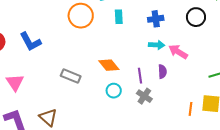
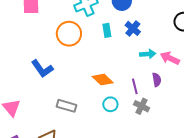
blue cross: (156, 19) -> (133, 28), moved, turned -35
blue L-shape: (30, 42) -> (42, 69), moved
gray rectangle: (71, 76) -> (66, 106), moved

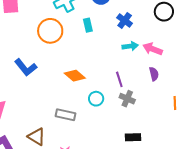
blue cross: (133, 28) -> (125, 21), moved
orange diamond: (103, 80) -> (75, 76), moved
purple semicircle: (157, 80) -> (154, 74), moved
gray rectangle: (66, 106) -> (66, 115), moved

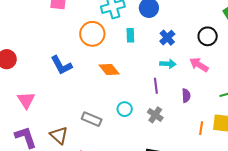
pink arrow: (152, 49) -> (199, 65), moved
orange diamond: (75, 76) -> (109, 70), moved
purple line: (119, 79) -> (156, 86), moved

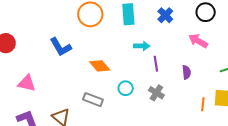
cyan rectangle: (130, 35) -> (128, 14), size x1.5
cyan arrow: (168, 64) -> (142, 46), moved
orange diamond: (109, 70) -> (100, 66), moved
pink triangle: (26, 100) -> (27, 83), turned -42

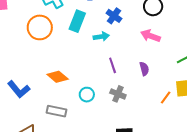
cyan rectangle: (128, 14) -> (77, 21), turned 35
cyan arrow: (142, 46) -> (101, 36), moved
blue L-shape: (61, 47) -> (19, 89), moved
orange line: (203, 104) -> (166, 97), turned 40

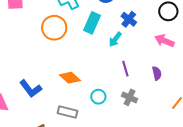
cyan arrow: (101, 36) -> (115, 39), turned 133

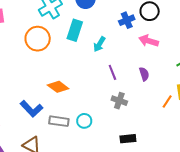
blue cross: (129, 19) -> (127, 20), moved, turned 35
blue L-shape: (31, 89) -> (31, 109), moved
cyan circle: (98, 97) -> (84, 121), moved

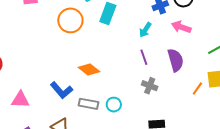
cyan arrow: (99, 44) -> (145, 30), moved
purple semicircle: (144, 74) -> (176, 60), size x1.6

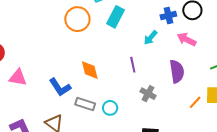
purple line: (144, 57) -> (133, 65), moved
orange diamond: (89, 69) -> (90, 70), turned 30
pink triangle: (20, 100) -> (18, 78), moved

